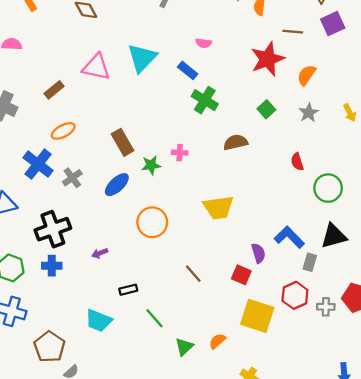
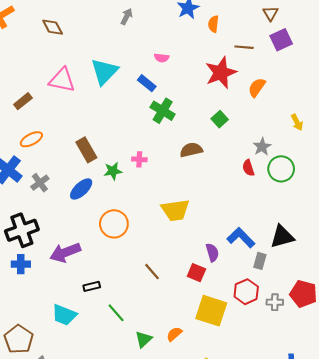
gray star: (309, 113) -> (262, 147), moved
green circle: (328, 188) -> (281, 169), moved
purple arrow: (100, 253) -> (65, 252), size x2.0

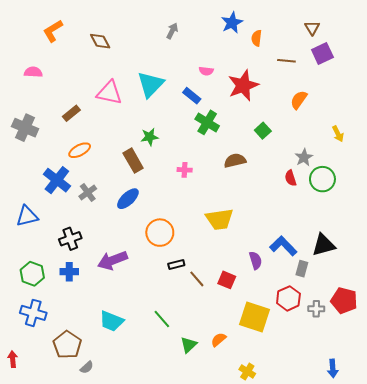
red star: (221, 73) -> (243, 85), moved
green star: (113, 171) -> (150, 137), moved
black cross: (22, 230) -> (70, 239), size x0.7
red square: (196, 273) -> (227, 280), moved
black rectangle: (92, 286) -> (176, 265), moved

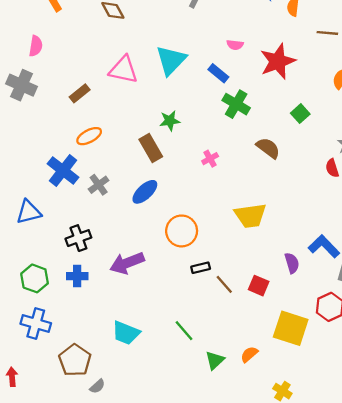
pink semicircle: (33, 72) -> (36, 46), turned 96
gray cross: (25, 128) -> (22, 85), moved
brown semicircle: (235, 161) -> (268, 148), turned 50
pink cross: (185, 170) -> (210, 159), turned -32

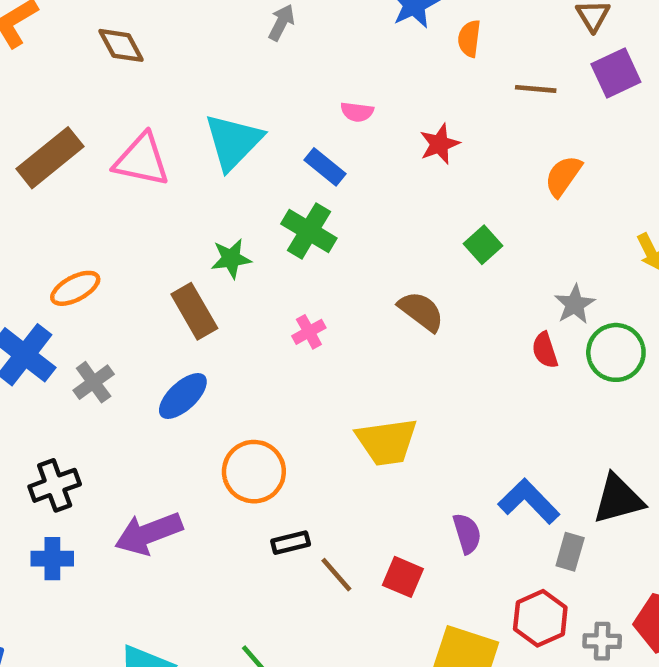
red star: (278, 61) -> (439, 144), size x0.6
brown rectangle: (80, 93) -> (50, 158), moved, size x1.6
green cross: (236, 104) -> (309, 231), moved

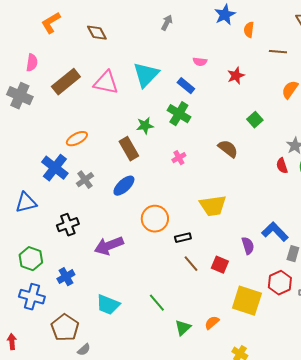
black rectangle: (291, 543) -> (183, 238), moved
blue cross: (52, 559) -> (66, 277), moved, turned -30

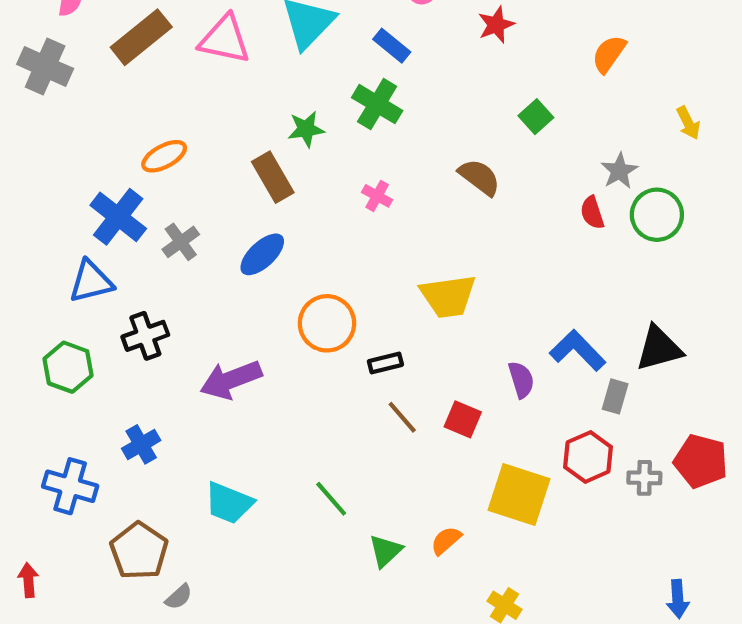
pink cross: (179, 158) -> (377, 196), turned -32
blue triangle: (26, 203) -> (91, 282), moved
green hexagon: (31, 259) -> (68, 367), moved

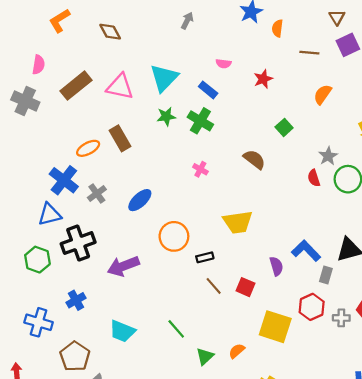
green star: (306, 129) -> (166, 116), moved
brown rectangle: (273, 177) -> (120, 138), moved
black cross: (145, 336) -> (78, 243), size x1.4

